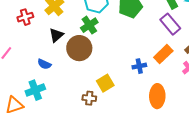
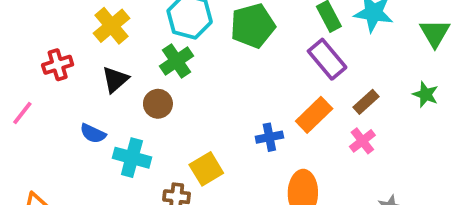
red cross: (25, 17) -> (58, 65), moved
brown circle: (79, 48) -> (158, 104), size x0.6
cyan cross: (35, 90) -> (132, 158), moved, turned 36

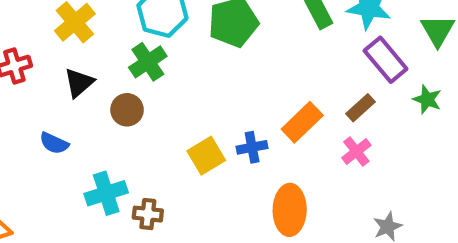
purple rectangle: (327, 59) -> (386, 60), moved
cyan cross: (132, 158) -> (106, 193), moved, turned -33
yellow square: (206, 169) -> (206, 156), moved

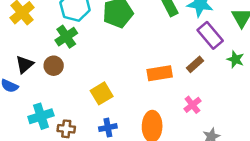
black triangle: (79, 83) -> (25, 64), moved
orange rectangle: (302, 122) -> (160, 73), turned 35
blue cross: (252, 147) -> (108, 128), moved
pink cross: (356, 152) -> (192, 105), moved

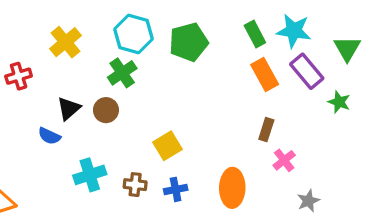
brown rectangle: (195, 64) -> (266, 130), moved, turned -30
orange rectangle: (160, 73) -> (265, 74), moved, turned 70
brown cross: (66, 129) -> (135, 185), moved

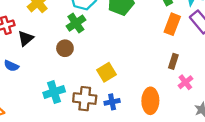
orange rectangle: (265, 74) -> (172, 24), turned 50
black triangle: (69, 108) -> (26, 38), moved
blue semicircle: (49, 136) -> (11, 66), moved
brown cross: (135, 185) -> (85, 99), size x1.5

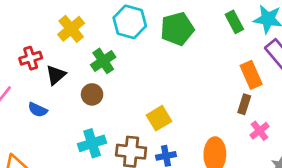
green cross: (76, 23) -> (103, 61), moved
orange rectangle: (172, 24) -> (251, 75), moved, turned -45
brown circle: (65, 48) -> (92, 94), moved

